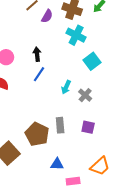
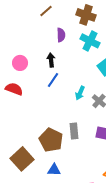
purple semicircle: (47, 16) -> (61, 35), moved, turned -32
blue triangle: (57, 164) -> (54, 170), moved

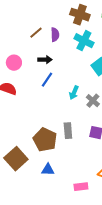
brown line: (46, 11) -> (36, 33), moved
black arrow: (51, 60) -> (45, 60), turned 96

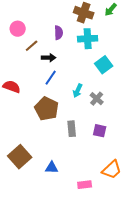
brown line: (36, 33) -> (32, 46), moved
cyan cross: (84, 41) -> (88, 39), turned -30
pink circle: (14, 63) -> (18, 29), moved
brown pentagon: (45, 140) -> (47, 109), moved

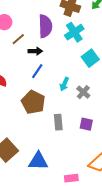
purple semicircle: (59, 33) -> (45, 26), size x1.6
cyan cross: (88, 39) -> (74, 32), turned -30
blue triangle: (52, 168) -> (38, 161), size x1.5

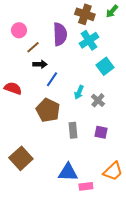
black arrow: (35, 51) -> (40, 64), moved
blue triangle: (38, 161) -> (68, 172), moved

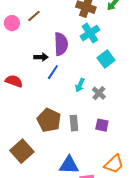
pink circle: (19, 30) -> (12, 23), moved
purple semicircle: (60, 34) -> (61, 44), moved
brown line: (33, 47) -> (34, 16), moved
brown pentagon: (48, 110) -> (49, 120), moved

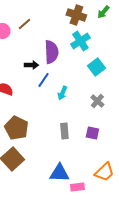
cyan arrow: (80, 85) -> (62, 93), moved
gray cross: (99, 93) -> (97, 101), moved
brown pentagon: (49, 120) -> (16, 128), moved

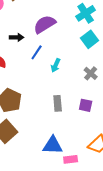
cyan cross: (80, 41) -> (86, 13), moved
purple semicircle: (51, 52) -> (45, 24), turned -120
black arrow: (31, 65) -> (17, 37), moved

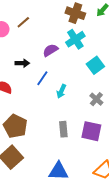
cyan cross: (86, 13) -> (75, 39), moved
purple semicircle: (45, 24) -> (50, 50), size x0.7
purple square: (86, 105) -> (91, 131), size x1.5

